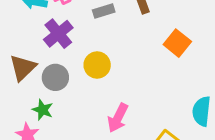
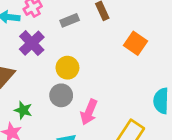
gray circle: (55, 77) -> (61, 95), moved

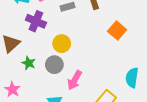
purple cross: (32, 43) -> (36, 21), turned -30
green star: (23, 110) -> (29, 63), moved

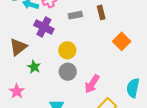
gray circle: (54, 65) -> (68, 72), moved
pink arrow: (75, 80) -> (92, 84), moved

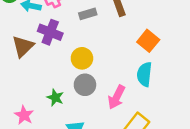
brown triangle: (18, 47) -> (23, 46), moved
green star: (34, 67) -> (55, 98), moved
cyan semicircle: (133, 88) -> (144, 74), moved

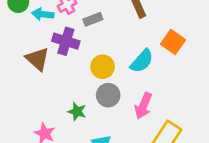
gray rectangle: (88, 14) -> (93, 19), moved
brown triangle: (23, 46) -> (37, 59), turned -30
cyan semicircle: (144, 74) -> (142, 61), moved, turned -140

